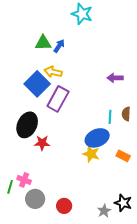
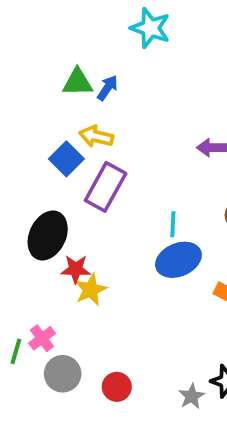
blue square: (37, 84) -> (66, 159), size x0.7
cyan line: (110, 117) -> (173, 224), moved
yellow star: (91, 154) -> (91, 290), moved, turned 30
pink cross: (24, 180) -> (42, 338), turned 32

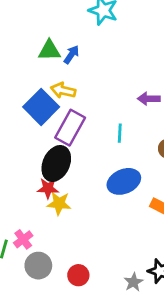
blue square: (66, 159) -> (41, 107), size x1.4
cyan line: (173, 224) -> (120, 133), moved
black ellipse: (48, 235) -> (56, 164), moved
yellow star: (91, 290) -> (59, 204), turned 30

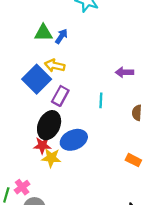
purple rectangle: (70, 128) -> (60, 96), size x0.7
blue ellipse: (124, 181) -> (74, 140), moved

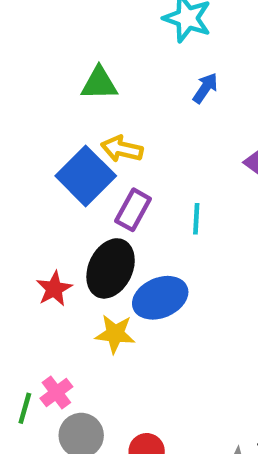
blue arrow: (61, 36) -> (205, 88), moved
cyan line: (101, 100) -> (196, 219), moved
red star: (42, 145) -> (54, 289), moved, turned -30

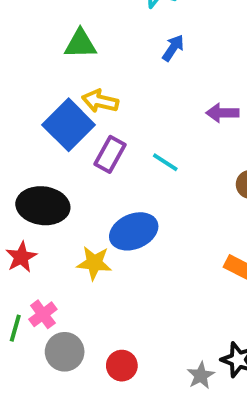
cyan line: (196, 219) -> (165, 162), turned -60
black ellipse: (111, 268) -> (43, 206), moved, turned 72
red star: (54, 289) -> (21, 257), moved

